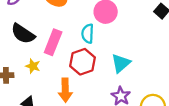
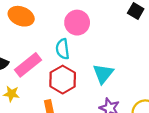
pink rectangle: (53, 42) -> (28, 65), turned 40

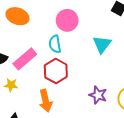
cyan triangle: (103, 74) -> (102, 44), moved

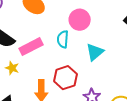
cyan triangle: (102, 44) -> (95, 52), moved
red hexagon: (56, 71) -> (65, 78), moved

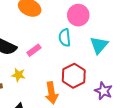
pink rectangle: (31, 47) -> (34, 50), size x0.6

